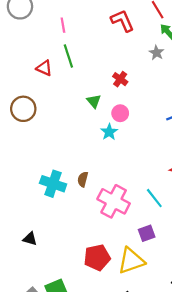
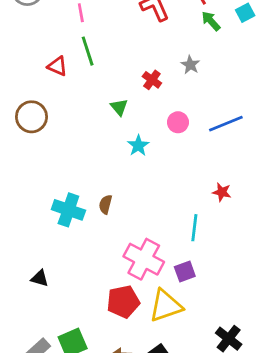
gray star: (157, 53) -> (190, 65), moved
pink circle: (120, 113) -> (178, 122), moved
cyan line: (154, 198) -> (194, 228), turned 45
pink cross: (114, 201) -> (144, 259), moved

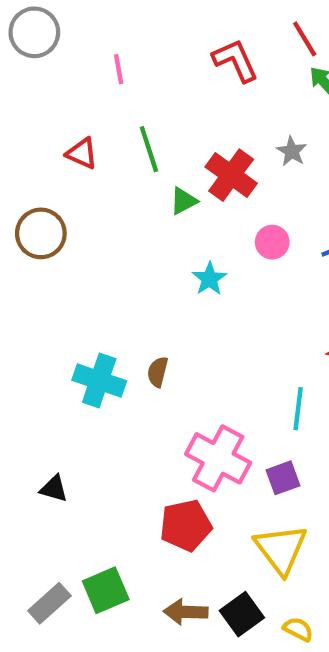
green line: (88, 51) -> (149, 149), moved
red cross: (152, 80) -> (231, 175), size x1.6
green triangle: (119, 107) -> (184, 201), moved, turned 42
yellow triangle: (166, 306) -> (281, 549), moved, turned -48

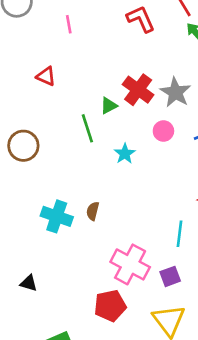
green line: (149, 149) -> (87, 128), moved
gray star: (292, 151) -> (175, 92), moved, size x1.6
brown circle: (41, 233) -> (23, 146), moved

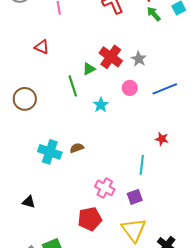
gray star: (175, 92) -> (139, 59), size x0.7
brown semicircle: (93, 211) -> (77, 148), turned 56
pink cross: (130, 264) -> (105, 188), size x0.7

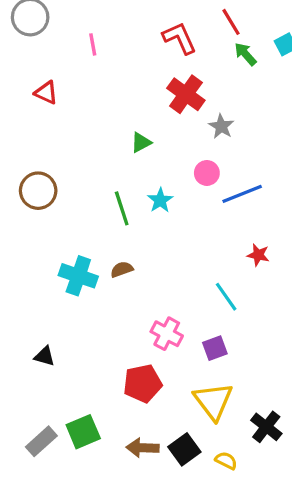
red triangle: (42, 47) -> (46, 93), moved
red cross: (111, 57) -> (186, 94), moved
green line: (73, 86) -> (122, 208), moved
blue line: (165, 89) -> (242, 194), moved
cyan line: (142, 165) -> (226, 297), turned -42

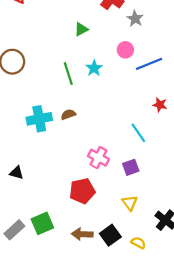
cyan cross: (78, 276) -> (39, 119), turned -30
yellow triangle: (213, 401) -> (130, 203), size x0.6

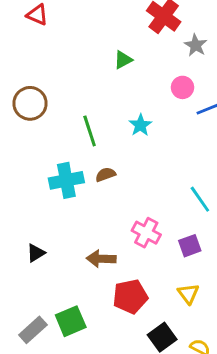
cyan star: (94, 68) -> (140, 125), moved
green line: (68, 74) -> (90, 131), moved
black triangle: (17, 173) -> (36, 253), turned -48
red pentagon: (82, 191) -> (130, 297), moved
brown arrow: (82, 234) -> (101, 259), moved

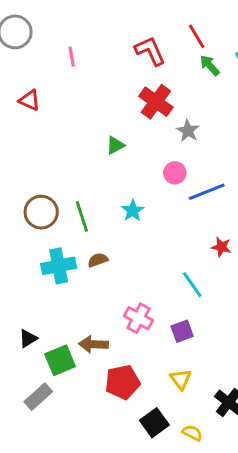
brown circle: (30, 103) -> (41, 212), moved
green square: (71, 321) -> (60, 360), moved
gray rectangle: (33, 330) -> (38, 397), moved

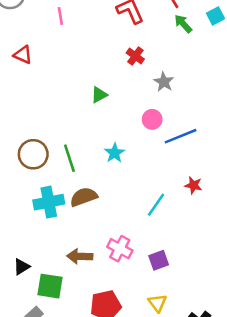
red cross: (156, 102) -> (135, 56), size x0.6
brown semicircle: (98, 260) -> (84, 197), size x1.5
cyan line: (192, 285) -> (156, 205), moved, turned 70
brown arrow: (93, 344) -> (80, 256), moved
green square: (60, 360) -> (50, 286), turned 32

